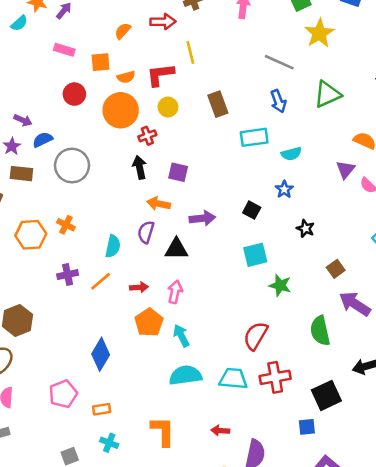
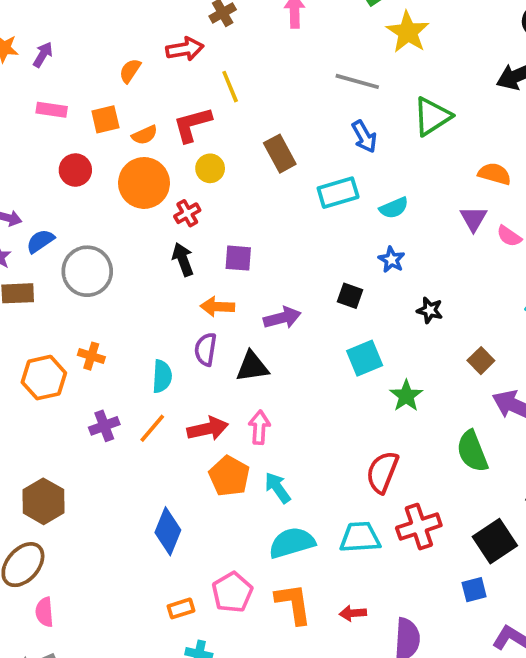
green star: (280, 285) -> (406, 396), turned 30
red arrow: (139, 287) -> (208, 429), size x1.5
pink pentagon: (63, 394) -> (232, 592), moved
orange L-shape: (163, 431) -> (293, 604), moved

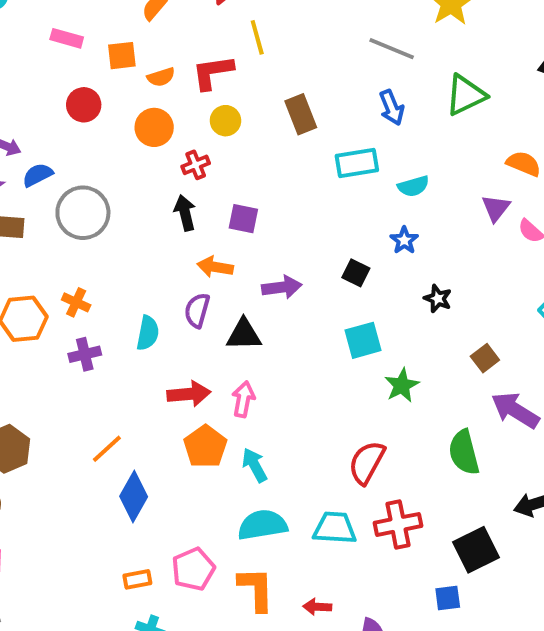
orange circle: (144, 183) -> (154, 127), size x0.7
purple cross: (104, 426) -> (85, 354), moved
orange line: (152, 428) -> (107, 449), moved

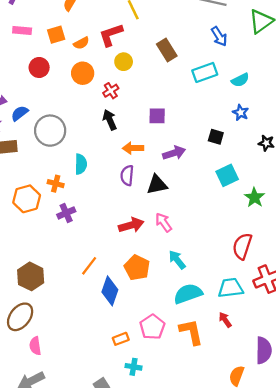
purple square: (243, 219) -> (157, 116), moved
cyan semicircle: (148, 333) -> (81, 164), moved
pink arrow: (243, 399) -> (164, 222), turned -36
orange pentagon: (205, 447) -> (137, 268), moved
red arrow: (317, 607) -> (225, 320), moved, turned 63

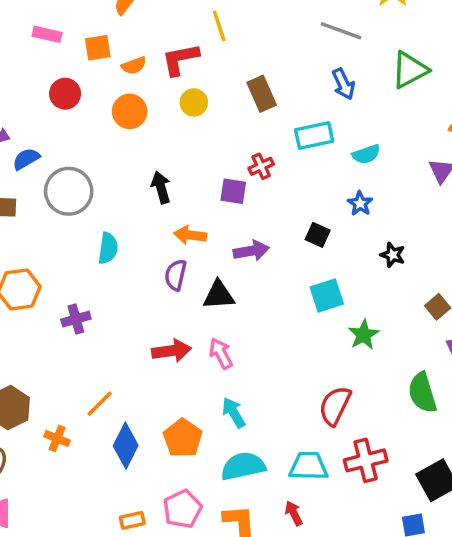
red cross: (111, 91) -> (261, 166), moved
orange cross: (56, 184) -> (57, 438), moved
orange pentagon: (137, 268) -> (183, 438), moved

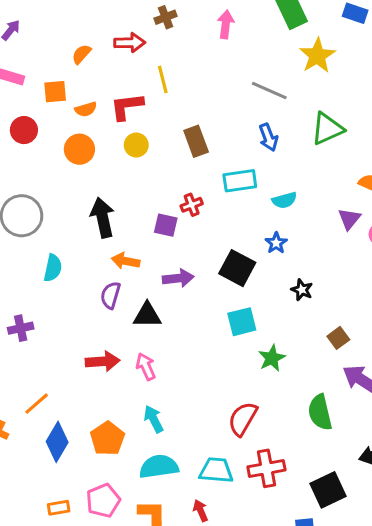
black arrow: (161, 187) -> (103, 218), size x1.4
black square: (318, 235) -> (237, 268), size x1.6

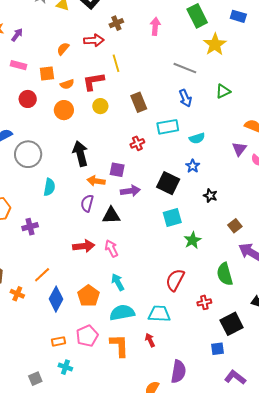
green triangle: (327, 129) -> (223, 91), size x0.7
purple square: (166, 225) -> (117, 170), moved
red cross: (266, 468) -> (204, 302), moved, size x0.6

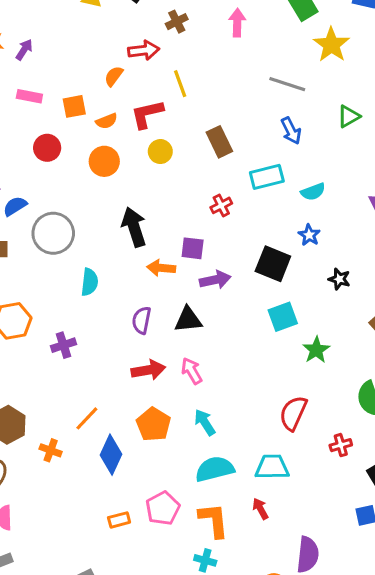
orange semicircle: (63, 49) -> (114, 76), moved
purple semicircle: (87, 203) -> (142, 320), moved
orange pentagon: (88, 296) -> (153, 424), moved
cyan cross: (65, 367) -> (205, 560), moved

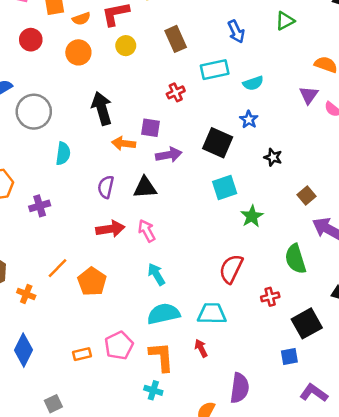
orange pentagon: (153, 424) -> (92, 282), moved
blue diamond: (111, 455) -> (23, 350), moved

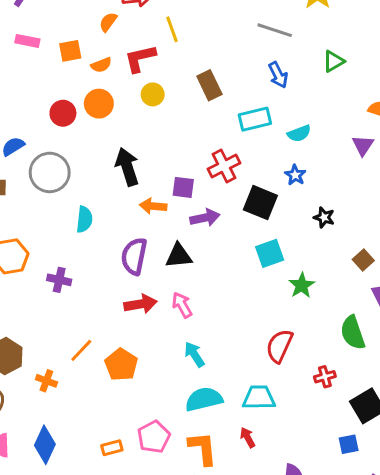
red circle: (31, 40) -> (63, 113), moved
red cross: (176, 92) -> (224, 166), moved, size x1.5
purple semicircle: (106, 187) -> (134, 256), size x1.4
purple cross: (40, 206) -> (59, 280), turned 30

